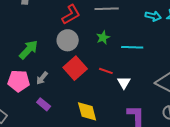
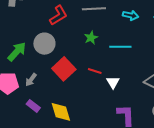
cyan arrow: (153, 16) -> (131, 15), moved
gray circle: (68, 40) -> (44, 44), moved
yellow diamond: (87, 111) -> (61, 112), moved

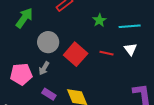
gray circle: (44, 44) -> (48, 42), moved
green arrow: (17, 52) -> (24, 18), moved
white triangle: (113, 82) -> (130, 49), moved

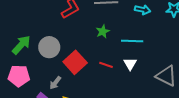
green arrow: (24, 18) -> (21, 45), moved
gray arrow: (44, 68) -> (55, 83), moved

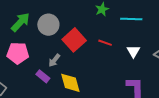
white triangle: (130, 64) -> (133, 51), moved

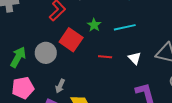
red square: (74, 40) -> (71, 40), moved

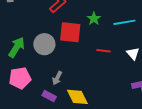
red square: (71, 40) -> (70, 32), turned -30

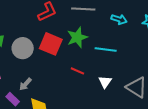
green star: (94, 19) -> (77, 37), size x1.5

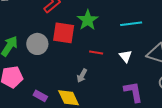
cyan line: (106, 49) -> (131, 24), moved
gray arrow: (25, 84) -> (82, 76), moved

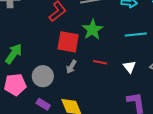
gray circle: (37, 44) -> (43, 76), moved
gray arrow: (82, 76) -> (71, 67), moved

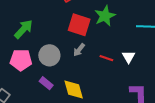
red line: (100, 62) -> (106, 58), moved
white triangle: (129, 67) -> (129, 57), moved

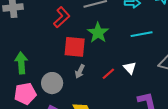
green arrow: (24, 29) -> (21, 63), turned -35
red line: (106, 58) -> (108, 74), turned -48

